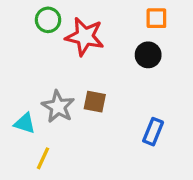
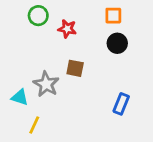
orange square: (156, 18) -> (113, 16), moved
red star: (85, 37) -> (67, 29), size x0.6
brown square: (95, 102) -> (75, 68), moved

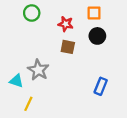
red star: (67, 29) -> (66, 24), moved
brown square: (75, 68) -> (68, 47), moved

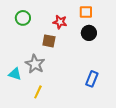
green circle: (32, 13) -> (23, 18), moved
brown square: (68, 47) -> (49, 41), moved
yellow line: (28, 104) -> (38, 92), moved

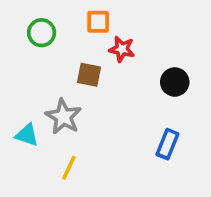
orange square: (86, 12) -> (98, 22), moved
red star: (60, 22) -> (122, 49), moved
black circle: (89, 33) -> (175, 82), moved

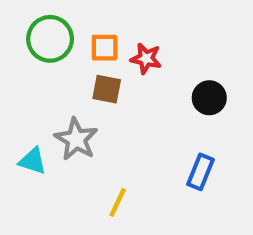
orange square: (98, 22) -> (105, 48), moved
green circle: (42, 33) -> (50, 39), size x1.4
yellow line: (69, 168) -> (118, 202), moved

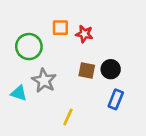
green circle: (50, 39) -> (29, 47), moved
brown square: (107, 89) -> (87, 70), moved
black circle: (209, 98) -> (111, 69), moved

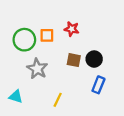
orange square: (60, 28) -> (47, 35), moved
cyan triangle: (19, 93) -> (16, 97), moved

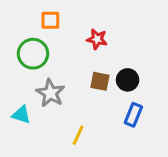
orange square: (47, 35) -> (50, 20), moved
cyan triangle: (16, 97) -> (21, 115), moved

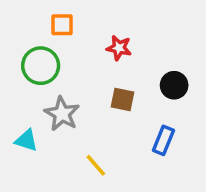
black circle: (128, 80) -> (174, 85), moved
yellow line: (78, 135) -> (96, 165), turned -66

